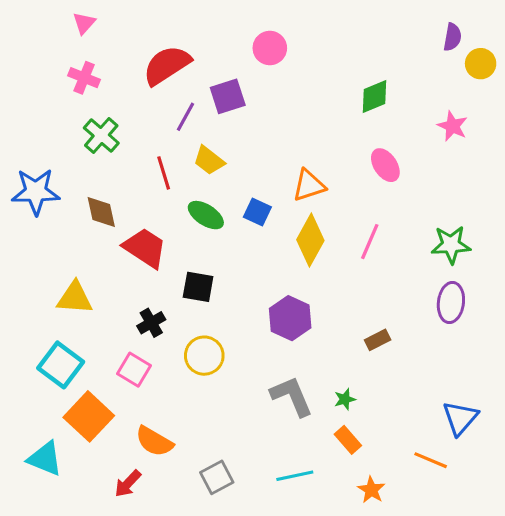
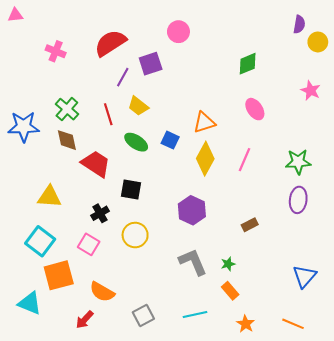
pink triangle: (84, 23) -> (15, 15), moved, turned 42
pink star: (452, 126) -> (311, 90), moved
green cross: (101, 135) -> (67, 109), moved
orange square: (89, 416) -> (59, 275), turned 32
orange line: (431, 460) -> (293, 324), moved

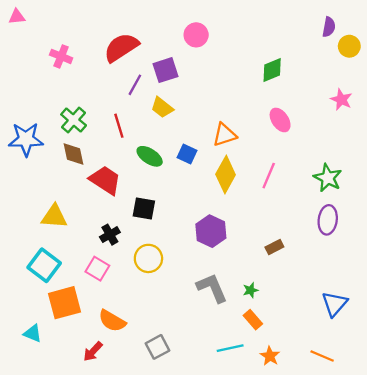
yellow trapezoid: (138, 106) -> (162, 108), moved
green star: (298, 162) -> (328, 178), turned 30
cyan triangle: (30, 303) -> (33, 333), size x0.7
cyan line: (195, 315) -> (230, 348), moved

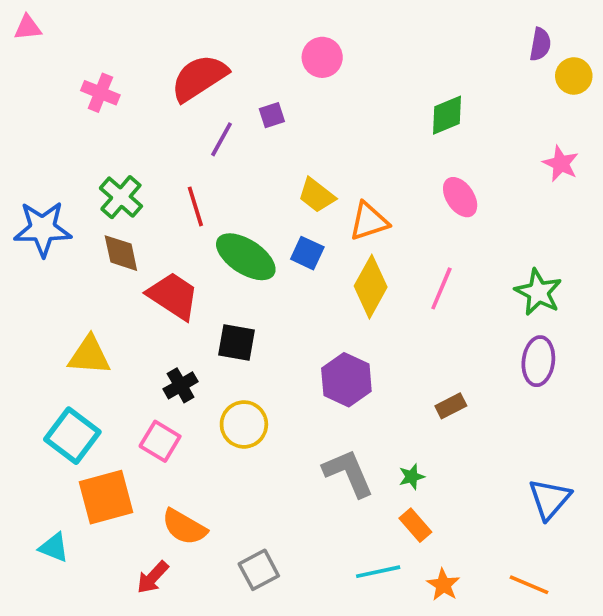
purple square: (165, 70) -> (272, 115), size x0.6
yellow trapezoid: (162, 108) -> (317, 195), moved
green ellipse: (150, 156) -> (246, 257), size x1.4

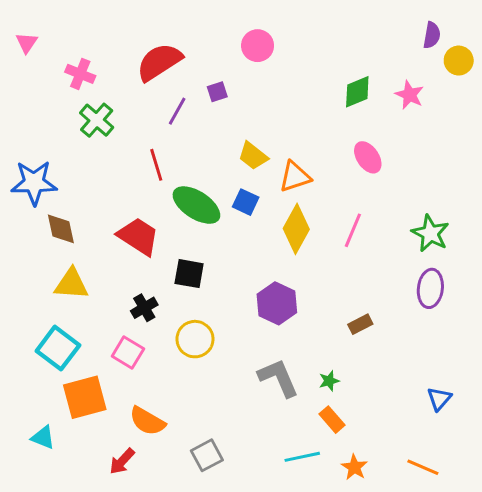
pink triangle: (28, 28) -> (27, 43), moved, turned -50
pink star: (561, 164) -> (409, 95), moved
green cross: (121, 197) -> (97, 120), moved
brown diamond: (121, 253) -> (61, 229), moved
blue triangle: (550, 499) -> (439, 399), size x0.7

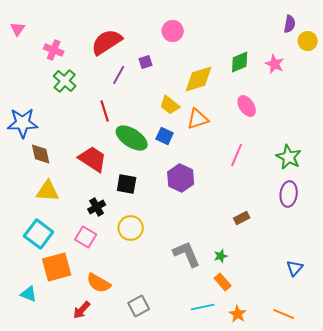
yellow diamond: (296, 229) -> (199, 79), moved, turned 44
purple hexagon: (277, 303) -> (181, 178), moved

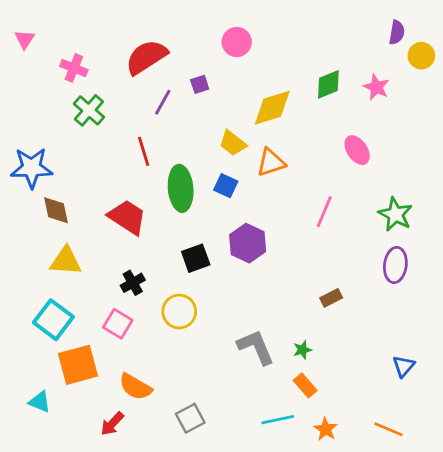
pink ellipse: (247, 106) -> (357, 150), moved
green ellipse: (132, 138) -> (181, 188), turned 52
black square: (127, 184) -> (196, 258), moved, turned -30

